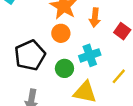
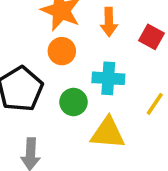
cyan cross: (90, 55) -> (108, 78), turned 30

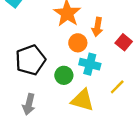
orange circle: (62, 51) -> (78, 43), moved

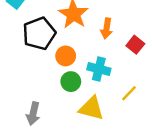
orange circle: (78, 43) -> (66, 56), moved
black pentagon: (30, 60) -> (39, 34), moved

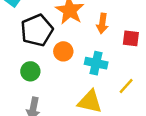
red square: (135, 45) -> (131, 38), turned -30
green circle: (71, 82) -> (30, 71), moved

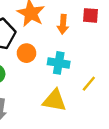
red square: (131, 38) -> (90, 15), moved

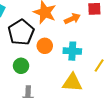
orange arrow: (63, 24) -> (72, 19), turned -112

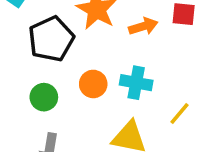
orange circle: (45, 46) -> (93, 84), moved

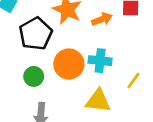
orange circle: (93, 84) -> (69, 64), size x1.5

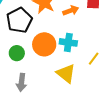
yellow triangle: (98, 101) -> (66, 73), turned 30

